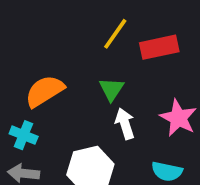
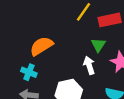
green triangle: (111, 89) -> (98, 45), moved

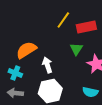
white arrow: (89, 65) -> (47, 65), moved

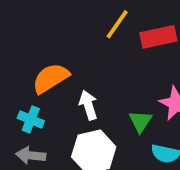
green triangle: (76, 49) -> (140, 121), moved

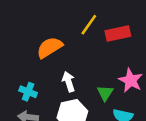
orange semicircle: (51, 78) -> (50, 47), moved

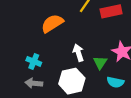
white arrow: (69, 82) -> (78, 53), moved

